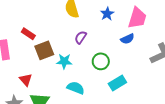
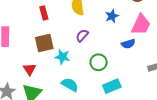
red rectangle: (28, 34) -> (44, 13), moved, turned 32
red triangle: (26, 80) -> (30, 69), moved

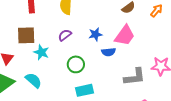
blue star: (112, 16) -> (95, 34), moved
cyan semicircle: (70, 85) -> (33, 80), moved

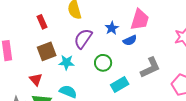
purple semicircle: (65, 35) -> (83, 39), size x1.5
gray L-shape: (135, 77) -> (150, 68), moved

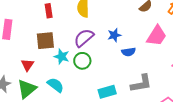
pink trapezoid: (140, 20) -> (156, 36), moved
green circle: (103, 63) -> (82, 61), moved

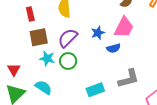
pink trapezoid: (156, 36) -> (124, 27), moved
brown square: (45, 41) -> (39, 37), moved

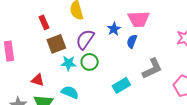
pink trapezoid: (124, 27) -> (139, 19), turned 70
blue semicircle: (113, 48) -> (132, 41), turned 136
red triangle: (14, 70) -> (38, 80), turned -32

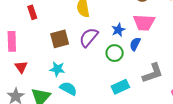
red rectangle: (44, 22) -> (32, 12), moved
green circle: (90, 62) -> (115, 53), moved
cyan star: (68, 63) -> (57, 69), moved
red triangle: (38, 80) -> (21, 67), moved, turned 32

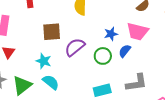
purple semicircle: (89, 37) -> (75, 47), moved

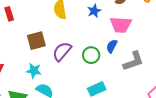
blue star: (111, 34) -> (94, 11), moved
gray L-shape: (136, 83) -> (133, 61), moved

